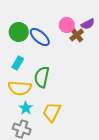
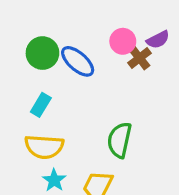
green semicircle: (42, 77) -> (119, 140), moved

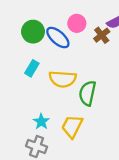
pink circle: (123, 41) -> (77, 23), moved
yellow semicircle: (44, 147) -> (63, 79), moved

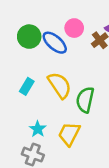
cyan rectangle: (32, 68) -> (27, 86), moved
yellow semicircle: (63, 79) -> (60, 85), turned -128

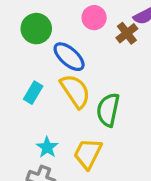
blue ellipse: (55, 43) -> (69, 57), moved

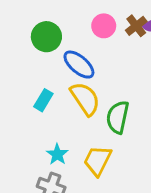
brown cross: (127, 33) -> (136, 26), moved

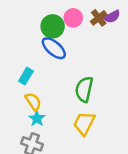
green circle: (46, 37) -> (53, 26), moved
yellow semicircle: (85, 99) -> (33, 101), moved, size x0.7
yellow trapezoid: (98, 161) -> (84, 123), moved

